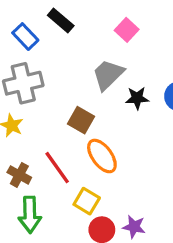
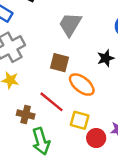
black star: (137, 98) -> (106, 58), moved

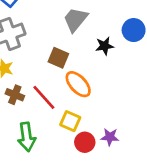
black star: (106, 58) -> (105, 46), moved
brown cross: (26, 115) -> (15, 95), moved

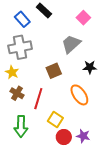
brown square: (58, 58) -> (54, 71), turned 35
orange ellipse: (78, 84) -> (79, 95), moved
red line: (44, 97) -> (38, 99), turned 50

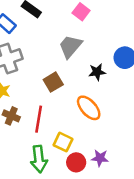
green arrow: (21, 126) -> (39, 159), moved

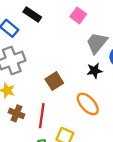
gray trapezoid: (70, 46) -> (97, 43), moved

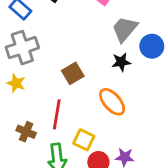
brown cross: (16, 113) -> (26, 132), moved

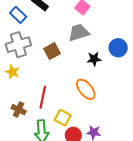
gray trapezoid: (125, 29) -> (79, 33), moved, turned 30
brown square: (73, 73) -> (52, 51), moved

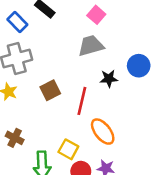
brown square: (52, 51) -> (50, 90), moved
orange ellipse: (86, 89) -> (103, 132), moved
red line: (43, 97) -> (82, 101), moved

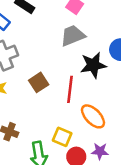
black star: (109, 79) -> (93, 65), size x1.5

